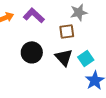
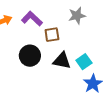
brown square: (67, 31) -> (52, 35), moved
black triangle: (64, 57) -> (62, 61), turned -36

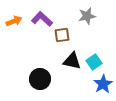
black circle: (30, 56) -> (40, 79), moved

